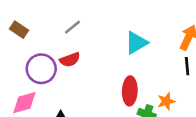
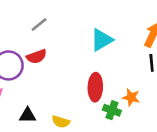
orange star: (166, 101) -> (131, 97), turned 30

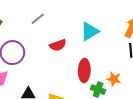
red semicircle: (37, 57) -> (58, 45), moved

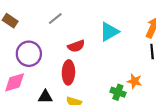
red ellipse: (84, 71) -> (68, 72), moved

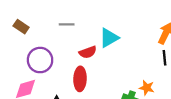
gray line: (55, 19) -> (67, 24), turned 40
cyan triangle: (109, 32) -> (109, 38), moved

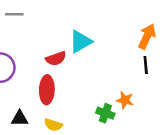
gray line: (67, 24) -> (14, 14), moved

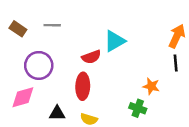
gray line: (14, 14) -> (52, 25), moved
orange star: (125, 100) -> (151, 86), moved

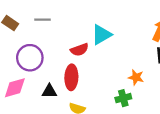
green cross: (138, 108) -> (123, 98), turned -35
black triangle: (57, 113) -> (49, 91), moved

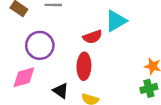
black triangle: (49, 91) -> (61, 91), moved, turned 35
green cross: (123, 98) -> (149, 88), moved

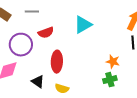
red semicircle: (93, 37) -> (46, 33), moved

